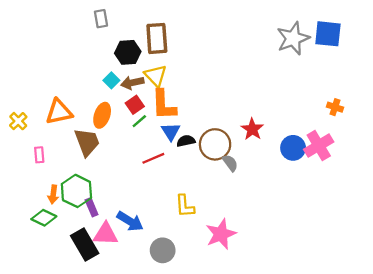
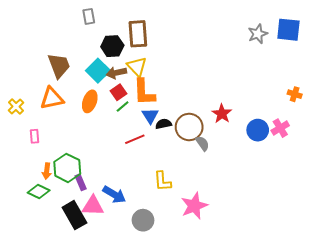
gray star: (293, 38) -> (258, 34), size x0.7
cyan square: (111, 80) -> (98, 71), size x1.6
brown trapezoid: (87, 142) -> (59, 66), moved
pink cross: (319, 146) -> (280, 128), size x0.7

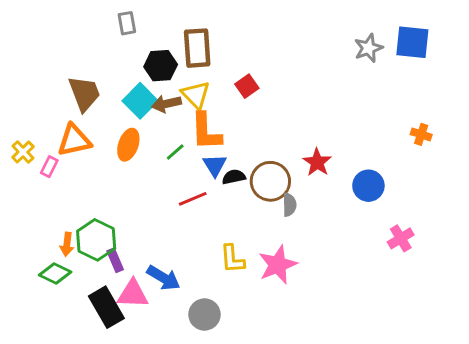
red square: (118, 92) -> (247, 86), moved
pink cross: (280, 128) -> (401, 238), moved
pink rectangle: (34, 136) -> (49, 167), moved, turned 32
gray semicircle: (202, 143) -> (289, 205), turned 35
pink star: (194, 206) -> (278, 265), moved

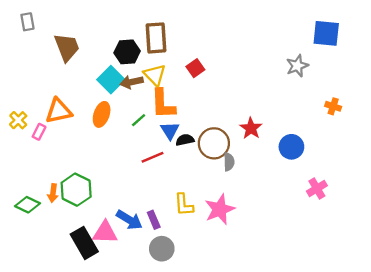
gray rectangle: (127, 23) -> (27, 22), moved
gray star: (368, 48) -> (297, 66), moved
brown trapezoid: (84, 93) -> (67, 47), moved
purple rectangle: (115, 260) -> (154, 220), moved
green diamond: (55, 274) -> (27, 205), moved

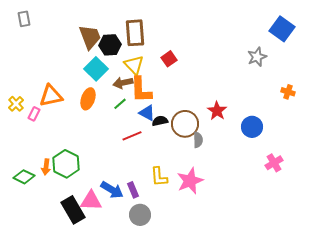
blue square: (326, 33) -> (282, 29), turned 30
brown trapezoid: (67, 47) -> (90, 37), moved
brown arrow: (132, 82) -> (123, 83), moved
blue triangle: (170, 131) -> (147, 113), turned -30

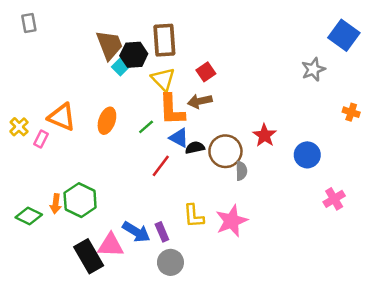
cyan square: (96, 69) -> (120, 67), moved, size x0.6
brown arrow: (123, 83) -> (200, 101), moved
orange triangle: (51, 96) -> (62, 117), turned 35
red line: (132, 136) -> (161, 166), turned -30

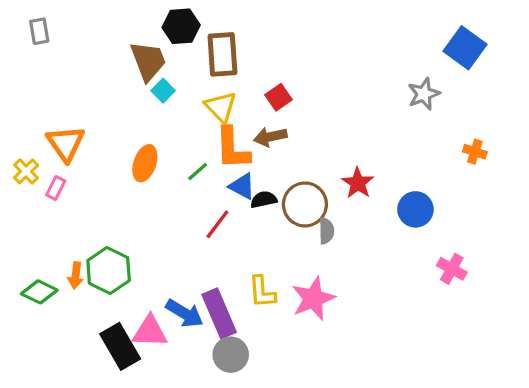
black hexagon: (134, 55) -> (181, 26), moved
orange triangle: (62, 117) -> (66, 143), moved, turned 32
pink cross: (334, 199) -> (452, 269), turned -30
purple rectangle: (162, 232) -> (219, 313), size x1.8

